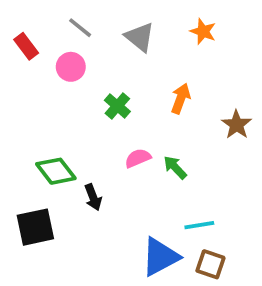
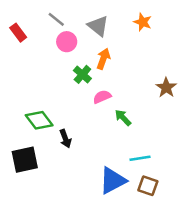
pink circle: (71, 67) -> (67, 42), moved
orange arrow: (181, 99) -> (103, 59), moved
pink semicircle: (138, 158) -> (102, 97), moved

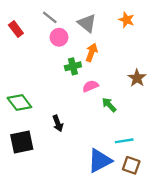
green cross: (82, 74) -> (73, 66), turned 35
brown star: (166, 88) -> (137, 78), moved
green diamond: (39, 120) -> (19, 102), moved

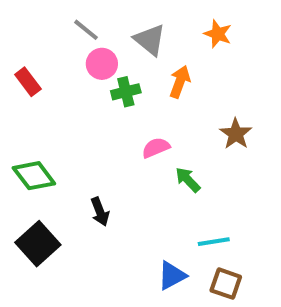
red rectangle: (16, 29) -> (28, 82), moved
orange arrow: (92, 52) -> (180, 82), moved
green cross: (73, 66) -> (126, 92), moved
black square: (22, 142) -> (38, 244), turned -30
blue triangle: (100, 161) -> (172, 276), size x0.7

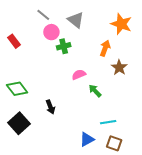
orange star: (218, 34) -> (121, 24), moved, size x1.5
orange arrow: (180, 82) -> (105, 48), moved

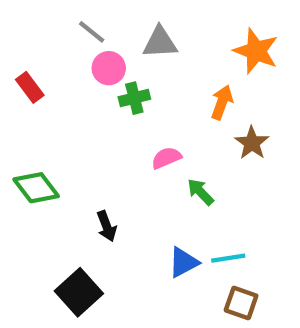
gray triangle: (76, 20) -> (160, 43), turned -42
black square: (19, 123) -> (79, 292), moved
blue triangle: (87, 139) -> (183, 262), moved

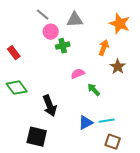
red rectangle: (30, 87) -> (14, 53), moved
black arrow: (107, 226) -> (50, 106), size x1.5
black square: (79, 292) -> (37, 137), turned -35

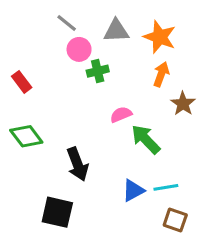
orange star: (120, 24) -> (160, 37), moved
green arrow: (94, 90) -> (146, 139), size x1.5

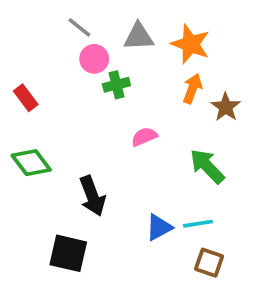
brown star: (183, 104) -> (226, 107), moved
green arrow: (146, 139) -> (207, 166), moved

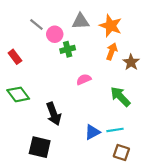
gray line: (79, 27) -> (36, 25), moved

